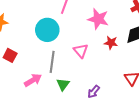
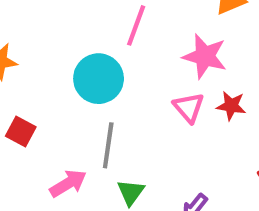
pink triangle: (81, 51) -> (189, 107), moved

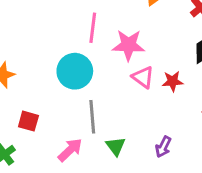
pink star: (205, 56) -> (128, 45), moved
red star: (231, 106) -> (173, 81), moved

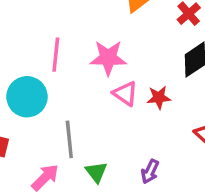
pink line: (93, 28) -> (56, 55), moved
cyan circle: (75, 71) -> (27, 97), moved

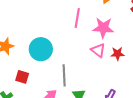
pink line: (56, 55) -> (77, 18), moved
pink star: (108, 58) -> (103, 28), moved

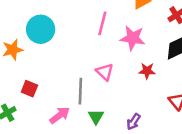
cyan circle: (41, 49) -> (41, 29), moved
pink triangle: (98, 50) -> (105, 72), moved

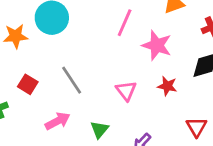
pink triangle: (105, 72) -> (126, 91), moved
gray line: (80, 91) -> (72, 80), moved, turned -45

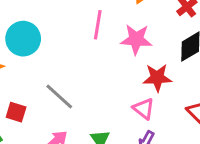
red star: (167, 86) -> (157, 78), size x1.4
pink triangle: (126, 91) -> (144, 109), moved

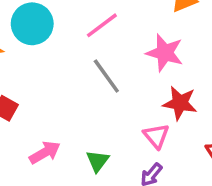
pink line: (98, 25) -> (102, 25), moved, turned 32
gray line: (59, 96) -> (106, 76), moved

